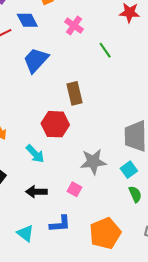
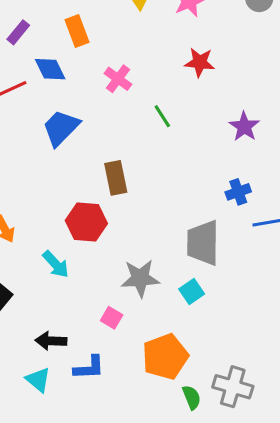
black arrow: (36, 192) -> (51, 341), moved
green semicircle: (135, 194) -> (192, 397), moved
orange pentagon: (105, 233) -> (165, 357), moved

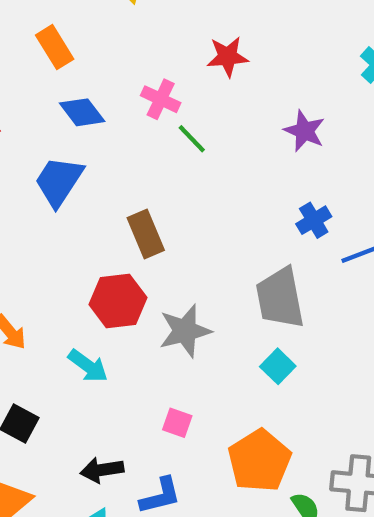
blue diamond: (50, 69) -> (82, 112), moved
pink cross: (118, 79) -> (161, 99), moved
gray star: (140, 278) -> (185, 331), moved

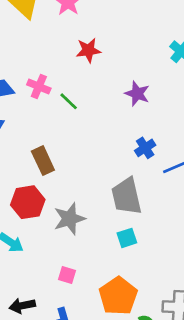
pink cross: (161, 99) -> (39, 87), moved
cyan square: (278, 366) -> (127, 238), turned 30

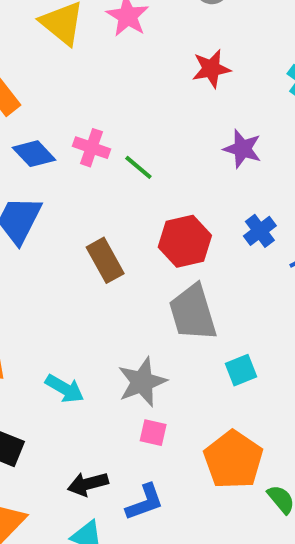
red star: (88, 50) -> (211, 69), moved
gray trapezoid: (126, 196) -> (193, 313), moved
red hexagon: (28, 202) -> (185, 241), moved
gray star: (69, 219) -> (142, 382), moved

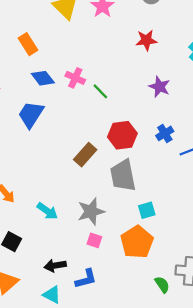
brown rectangle: (105, 260) -> (85, 155), moved, turned 65
orange pentagon: (233, 460) -> (137, 242), moved

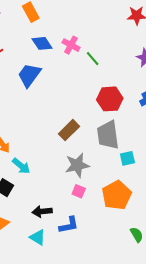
brown rectangle: (85, 155) -> (69, 130), moved
cyan square: (147, 210) -> (127, 158), moved
cyan arrow: (47, 211) -> (21, 166), moved

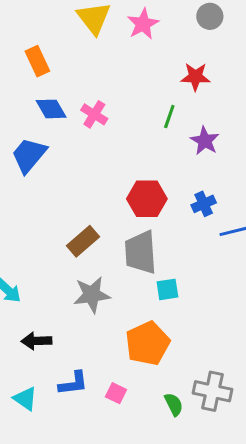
green line: (93, 59) -> (169, 117), moved, turned 56
pink square: (79, 191) -> (116, 393), moved
black arrow: (42, 211) -> (36, 341), moved

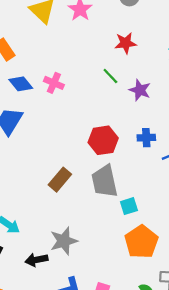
green line: (169, 117) -> (110, 76), turned -54
blue cross: (204, 204) -> (146, 138), turned 30
gray star: (92, 295) -> (64, 241), moved
orange pentagon: (148, 343) -> (141, 242), moved

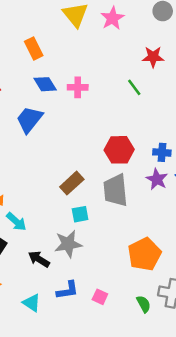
pink cross: (54, 83) -> (78, 87), turned -30
purple star: (140, 90) -> (157, 179), moved
cyan square: (129, 206) -> (80, 214), moved
black arrow: (36, 260) -> (39, 259), turned 35

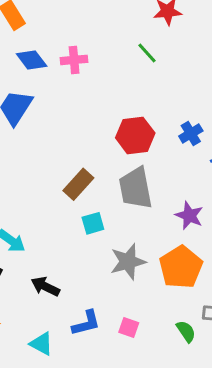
blue cross: (162, 152) -> (191, 134), turned -30
purple star: (157, 179) -> (189, 216), moved
gray star: (68, 244) -> (128, 262), moved

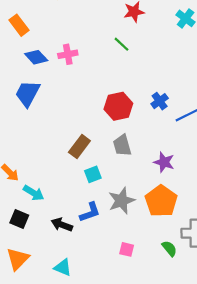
gray trapezoid: (136, 188) -> (122, 145), size x0.7
blue L-shape: (86, 323) -> (90, 212), moved

